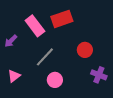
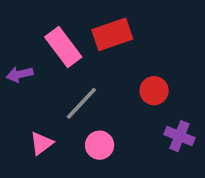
purple arrow: (11, 41) -> (20, 74), turned 32
pink triangle: (14, 76) -> (41, 143), moved

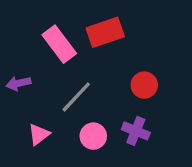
purple arrow: (20, 74) -> (18, 83), moved
purple cross: (179, 136) -> (136, 131), moved

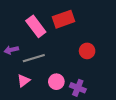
gray line: (76, 97) -> (34, 58), moved, turned 30
purple cross: (136, 131) -> (78, 88), moved

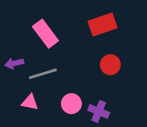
red rectangle: (64, 19) -> (103, 24), moved
pink triangle: (24, 81) -> (30, 102), turned 48

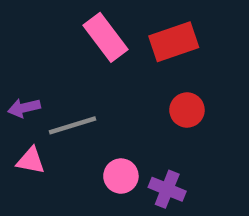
pink rectangle: (45, 34) -> (106, 37), moved
pink triangle: (30, 102) -> (31, 161), moved

